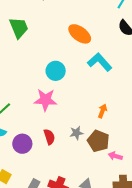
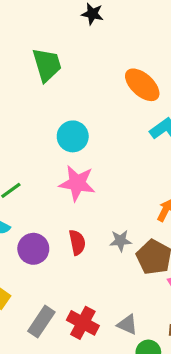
cyan circle: (56, 71) -> (73, 136), moved

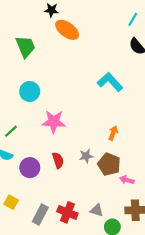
orange ellipse: (142, 85) -> (67, 30), moved
cyan circle: (73, 136) -> (30, 91), moved

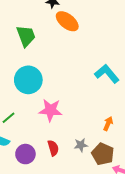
cyan circle: (30, 91) -> (28, 80), size x1.4

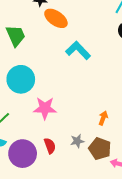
cyan L-shape: (107, 74) -> (78, 50), moved
purple circle: (25, 154) -> (23, 154), size x1.4

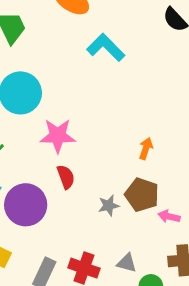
gray star: (77, 141) -> (109, 206), moved
red semicircle: (50, 146) -> (66, 177), moved

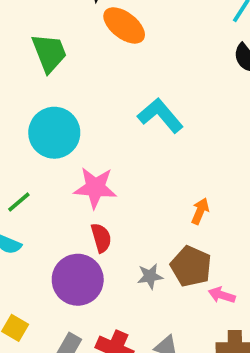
cyan L-shape: (106, 47) -> (160, 115), moved
purple circle: (26, 205) -> (78, 280), moved

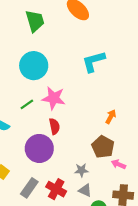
cyan L-shape: (160, 115) -> (94, 61), turned -70
green line: (19, 202) -> (27, 104), moved
gray star: (150, 276) -> (81, 170), moved

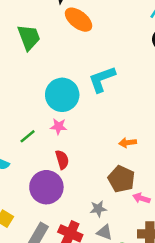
cyan circle: (34, 66) -> (62, 95), moved
pink star: (54, 98) -> (59, 126), size x0.6
orange arrow: (111, 117) -> (128, 143), turned -120

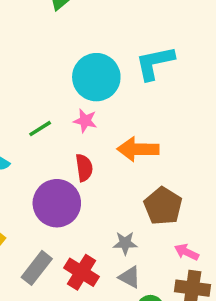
orange arrow: (128, 143) -> (138, 149), moved, size x1.6
pink arrow: (141, 198) -> (187, 252), moved

